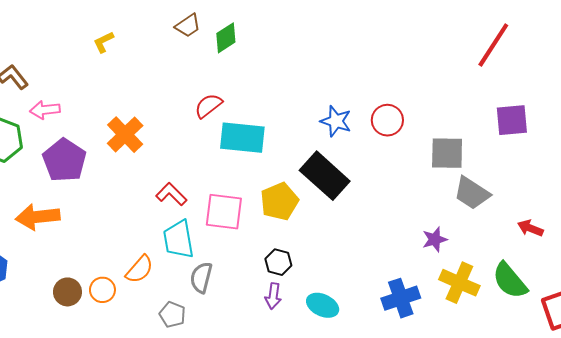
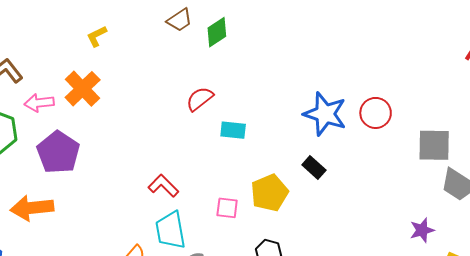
blue star: (336, 121) -> (325, 114), size x1.4
orange cross: (125, 135) -> (83, 89), moved
cyan rectangle: (242, 138) -> (233, 130), size x0.6
black rectangle: (325, 176) -> (314, 168), size x0.5
pink square: (224, 212) -> (227, 208), moved, size x0.6

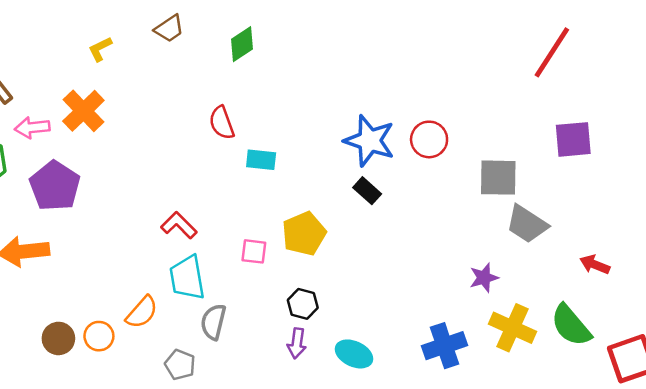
brown trapezoid: (180, 20) -> (169, 29), moved
red semicircle: (200, 99) -> (222, 123), turned -72
black rectangle: (314, 168) -> (367, 191), moved

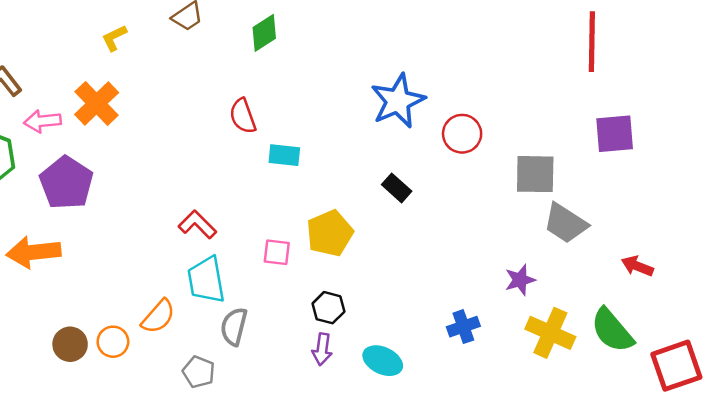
red line: (552, 52) -> (592, 42), turned -32
blue star: (369, 141) -> (398, 101), moved, turned 30
blue cross: (445, 346) -> (463, 327), moved, size x0.7

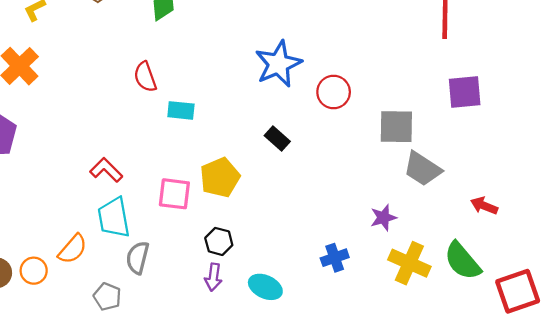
pink square: (277, 252) -> (174, 194), size x1.4

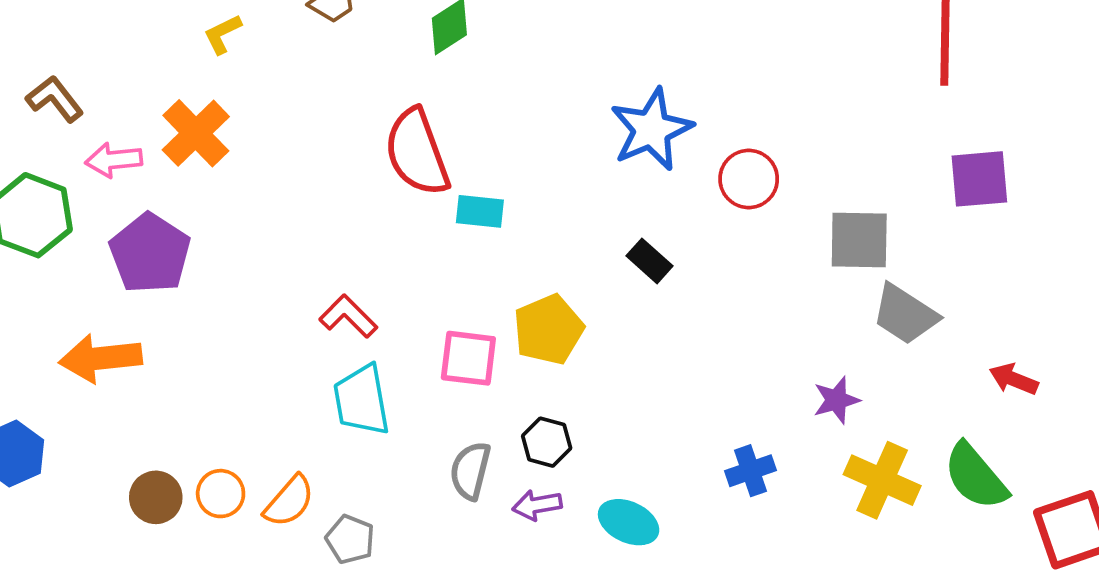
red semicircle: (145, 77) -> (417, 152), size x1.6
orange semicircle: (73, 249) -> (289, 501), moved
gray semicircle: (138, 258) -> (470, 471), moved
purple arrow: (213, 277) -> (537, 505), turned 72

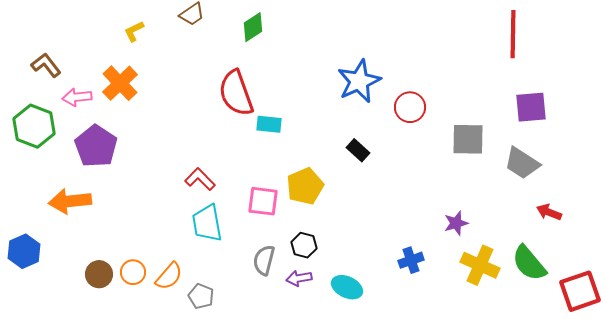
gray trapezoid: (905, 314) -> (522, 163), moved

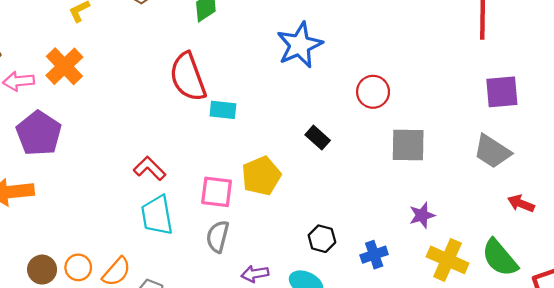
blue star: (359, 81) -> (300, 45), moved
gray square: (468, 139) -> (408, 145), moved
black hexagon: (304, 245) -> (322, 239), moved
gray semicircle: (264, 260) -> (218, 237), moved

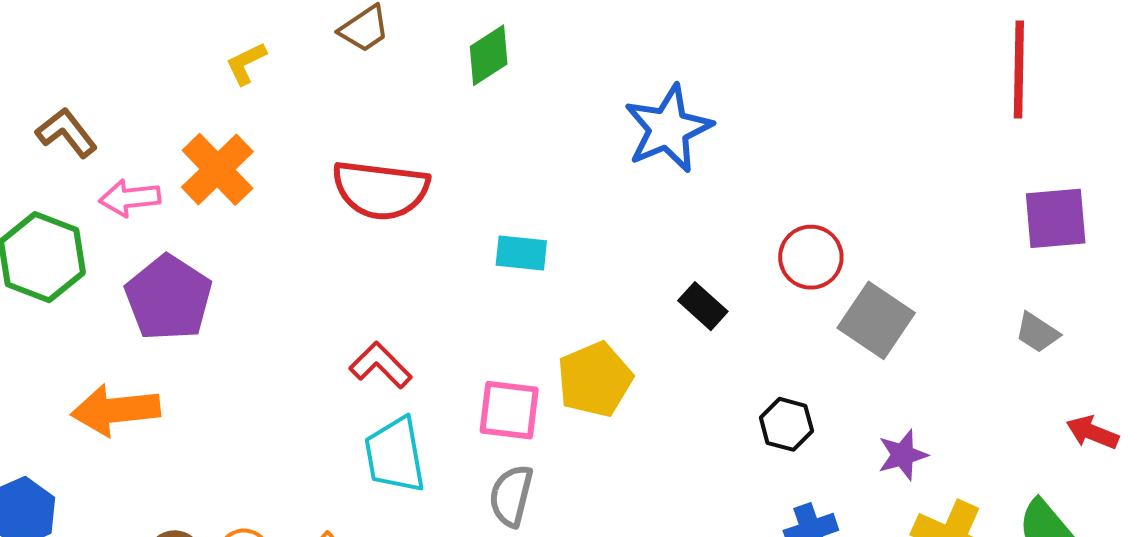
red semicircle: (188, 77) -> (381, 190), moved, turned -63
red circle: (373, 92) -> (811, 257), moved
gray square: (408, 145) -> (876, 320), turned 33
gray trapezoid: (492, 151) -> (1037, 333), size x0.6
black hexagon: (322, 239) -> (786, 424), moved

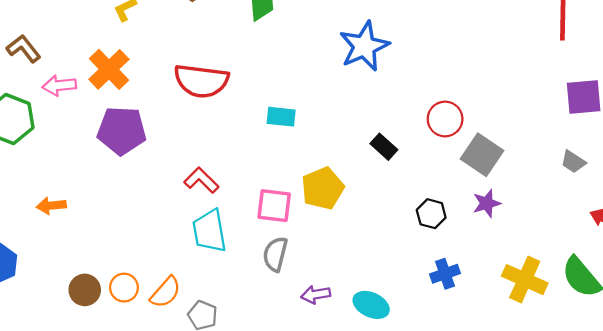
purple pentagon: (168, 298) -> (122, 131), moved, turned -30
orange arrow: (115, 410) -> (51, 206), size x0.6
purple star: (903, 455) -> (487, 203), moved

